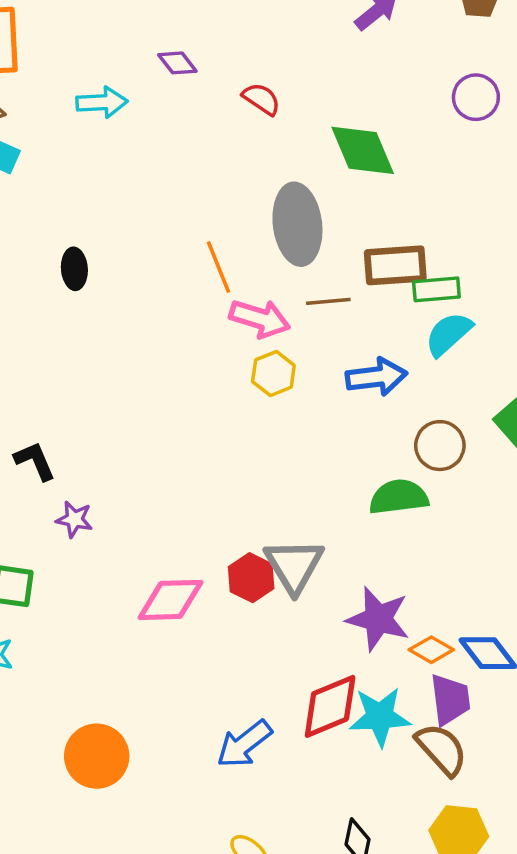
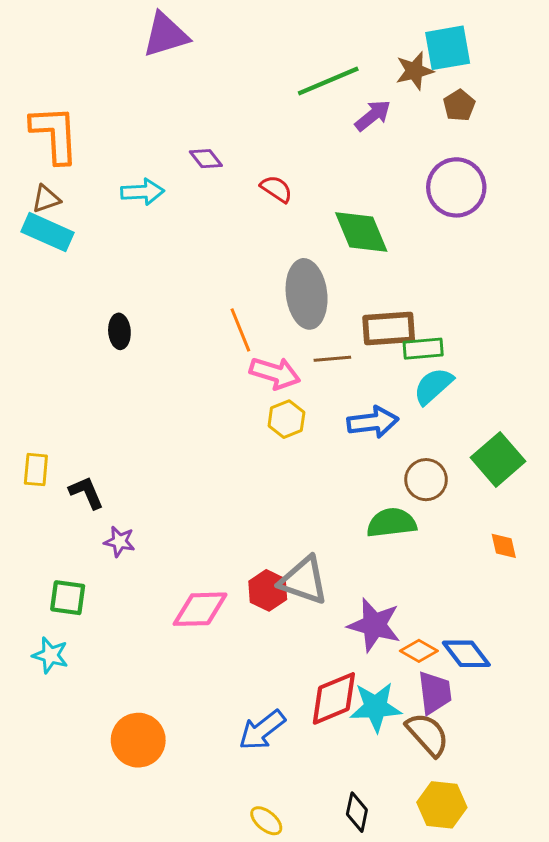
purple circle: (476, 97) -> (456, 187), size x1.5
gray triangle: (294, 566) -> (304, 580), turned -40

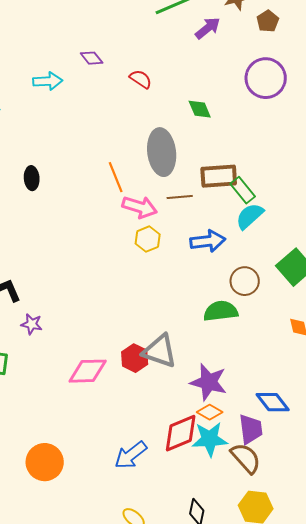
green diamond: (361, 232) -> (200, 109), size x0.6
green rectangle: (423, 349) -> (243, 190), turned 56
orange diamond: (419, 651) -> (210, 412), moved

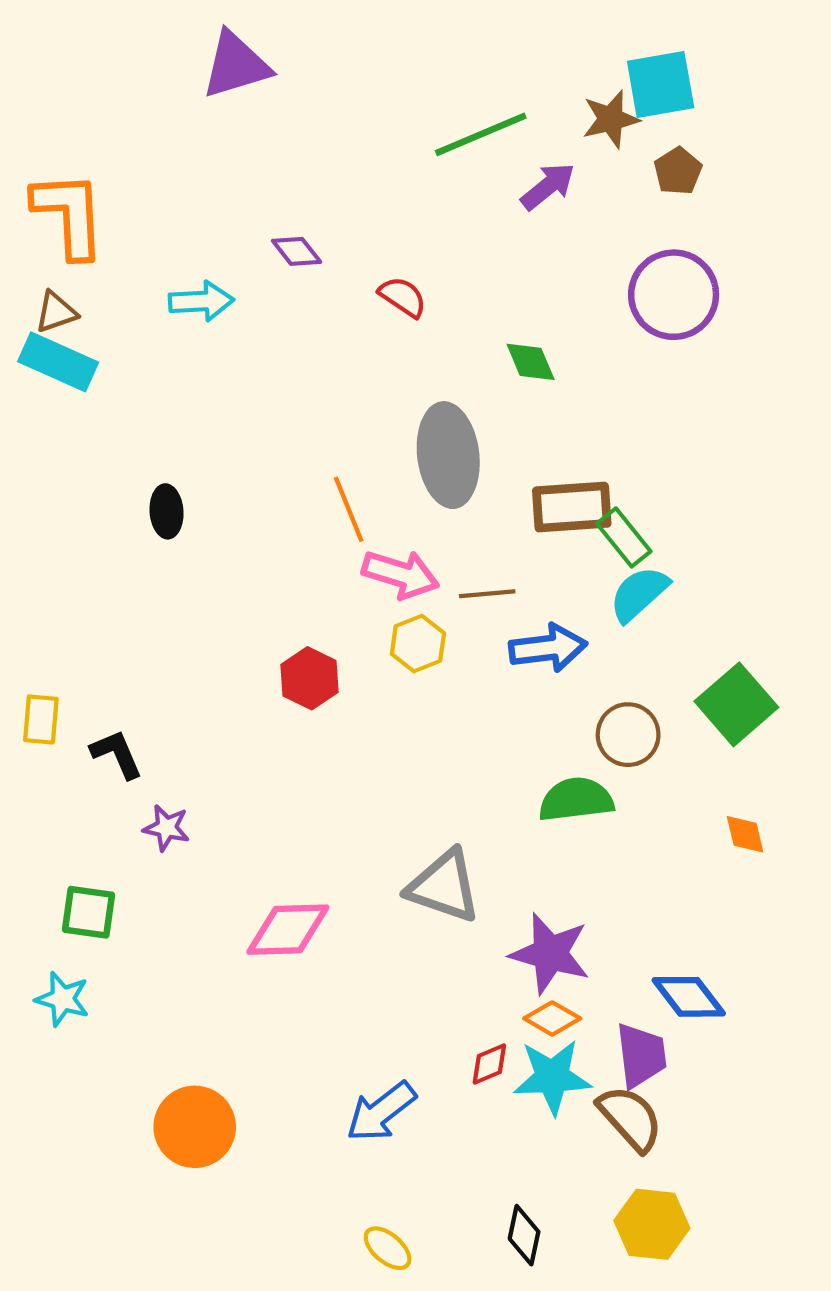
brown line: (180, 197) -> (487, 594), moved
red hexagon: (135, 358) -> (310, 678), moved
red diamond: (181, 433) -> (489, 1064), size x0.5

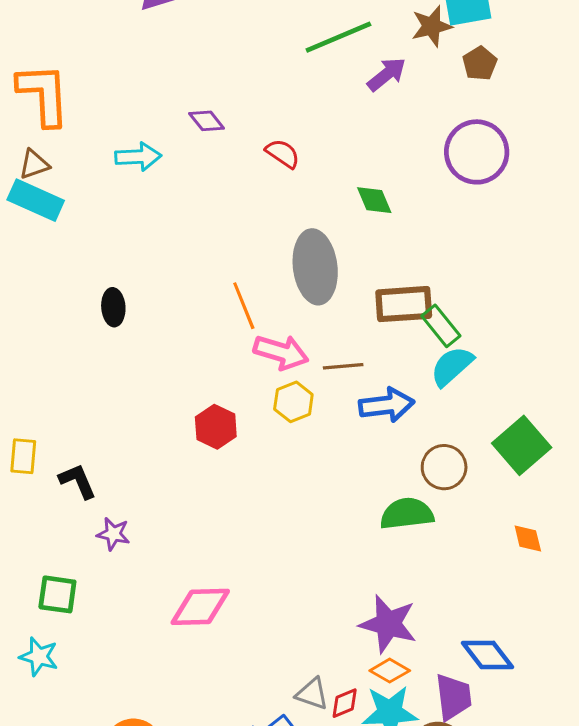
gray triangle: (444, 886) -> (312, 694), moved, size x0.6

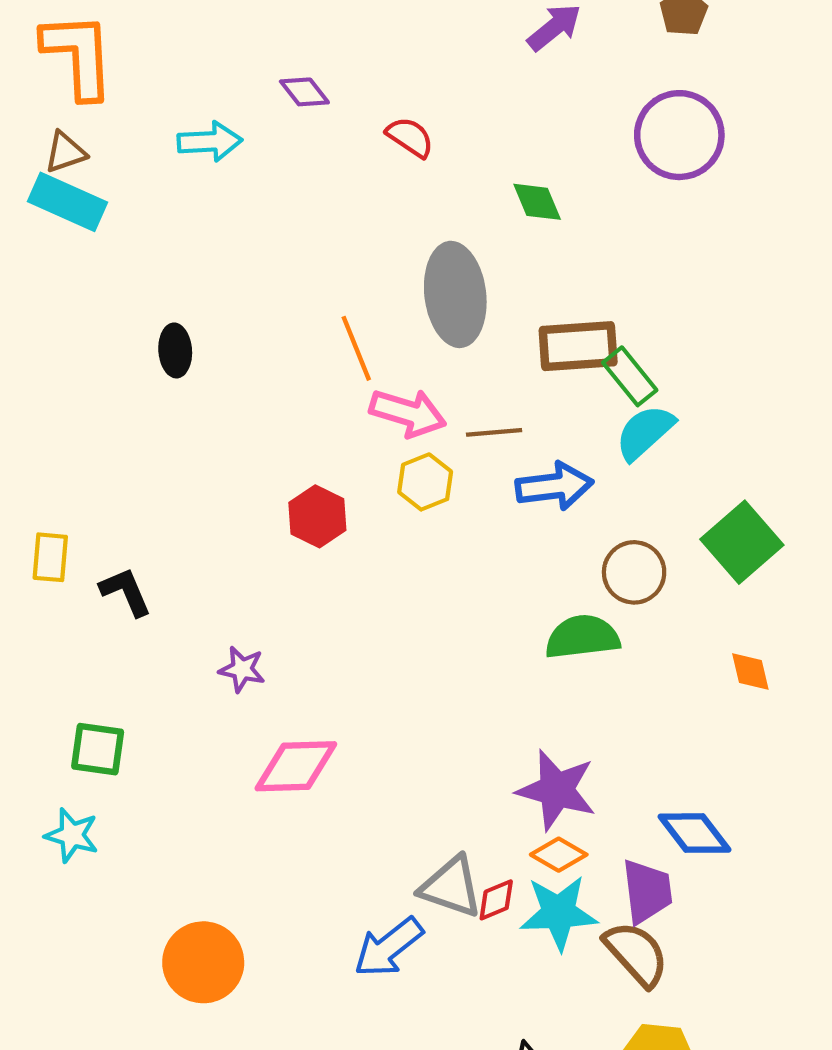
purple star: (113, 534) -> (242, 669), moved
gray triangle: (312, 694) -> (451, 887), size x1.4

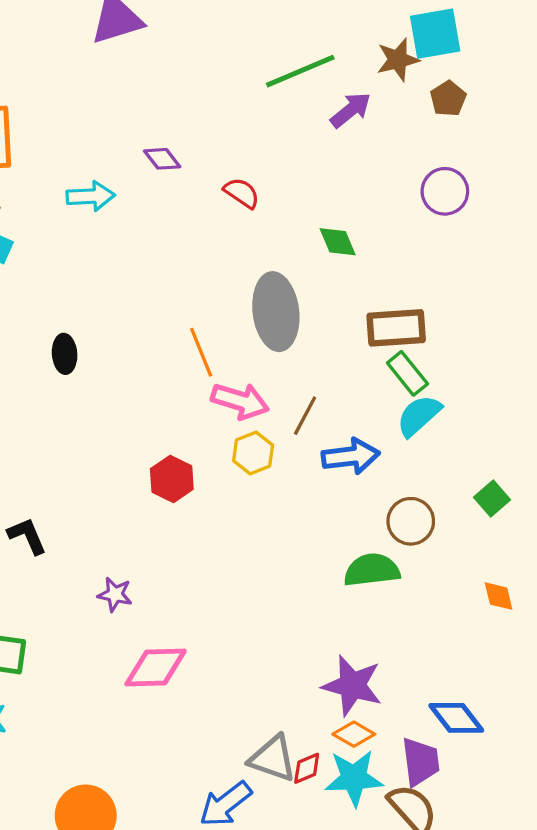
purple circle: (679, 135) -> (445, 191), size x0.7
brown rectangle: (578, 346) -> (396, 328), moved
brown line: (494, 432) -> (305, 416), turned -57
green square: (742, 542) -> (492, 499), size x0.6

